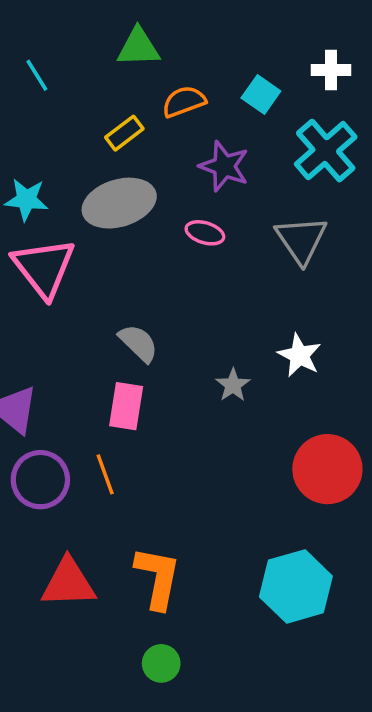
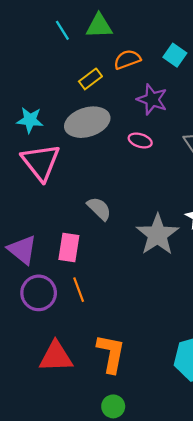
cyan line: (37, 75) -> (62, 30), moved
gray star: (233, 385) -> (157, 235), size x2.0
pink rectangle: (126, 406) -> (69, 248), moved

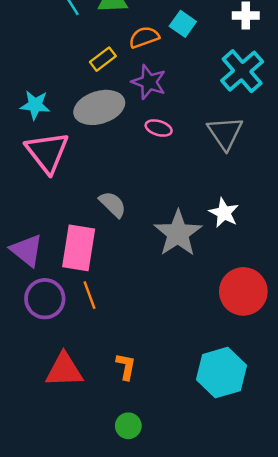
cyan square: (175, 55) -> (183, 24), moved
purple star: (152, 99) -> (149, 82), moved
pink rectangle: (69, 248) -> (79, 248), size x1.4
orange L-shape: (111, 353) -> (126, 366), size x0.6

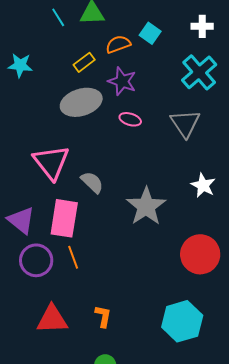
cyan star: (35, 105) -> (20, 65), moved
pink triangle: (47, 152) -> (51, 162), moved
white star: (224, 213) -> (203, 185), moved

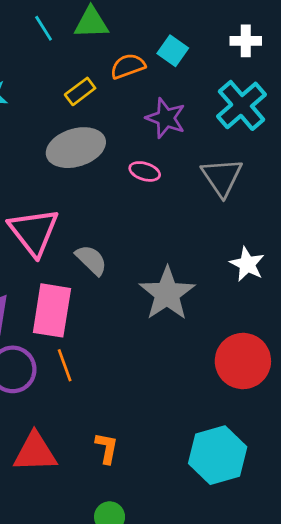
purple star: (122, 81) -> (166, 118), moved

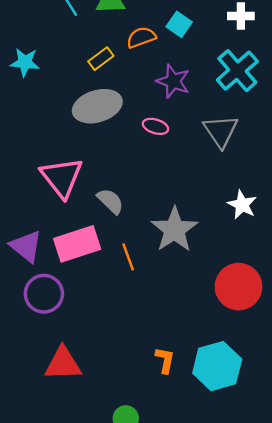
pink rectangle: (52, 310) -> (77, 244), turned 63
orange line: (65, 365) -> (128, 257), moved
orange L-shape: (107, 448) -> (165, 360), moved

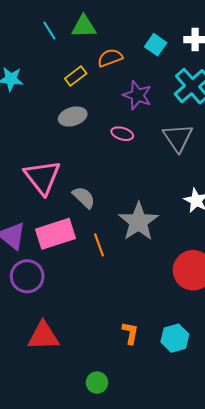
cyan square: (179, 24) -> (156, 45), moved
gray ellipse: (97, 106) -> (73, 116), size x0.7
cyan hexagon: (217, 366) -> (175, 338), size x0.7

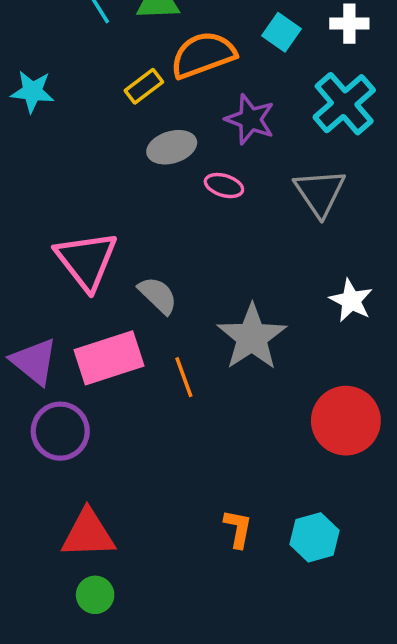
orange semicircle: (110, 58) -> (203, 55), size x1.5
gray ellipse: (73, 116) -> (172, 147), moved
green circle: (97, 383) -> (95, 595), moved

